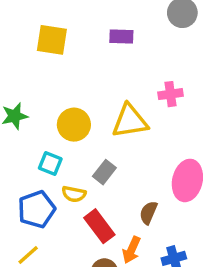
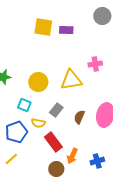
yellow square: (52, 40) -> (43, 27), moved
brown semicircle: (148, 213) -> (79, 117), moved

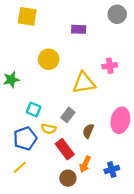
yellow square: (43, 27) -> (27, 16), moved
yellow circle: (38, 82) -> (49, 59), moved
brown semicircle: (79, 117) -> (88, 131), moved

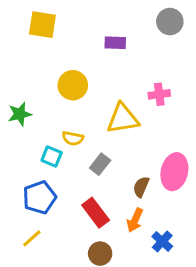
yellow semicircle: (49, 129) -> (73, 138), moved
brown semicircle: (88, 131) -> (141, 187), moved
orange arrow: (85, 164) -> (135, 220), moved
blue cross: (112, 170) -> (162, 241), turned -32

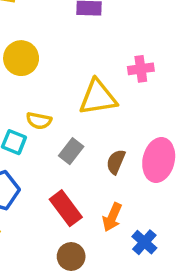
yellow circle: (73, 85) -> (21, 58), moved
brown semicircle: (141, 187) -> (116, 162), moved

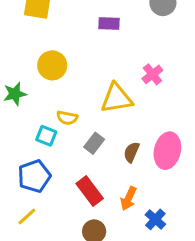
pink cross: (141, 69) -> (152, 74), turned -30

